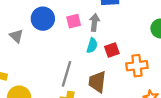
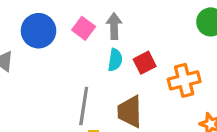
pink square: (74, 21) -> (84, 28), turned -32

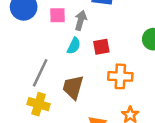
pink square: (84, 28) -> (58, 15), turned 35
red square: (145, 63) -> (101, 47), moved

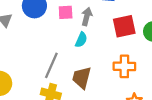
red square: (101, 47) -> (124, 26), moved, size x1.5

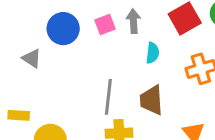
cyan semicircle: (81, 40) -> (153, 53), moved

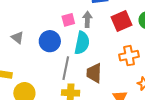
blue circle: (63, 29) -> (50, 41), moved
cyan semicircle: (153, 53) -> (82, 43), moved, size x1.6

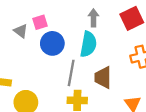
pink square: (68, 20) -> (40, 22), moved
gray triangle: (17, 38) -> (21, 31), moved

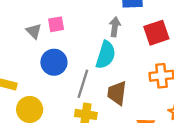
blue circle: (52, 43) -> (54, 62), moved

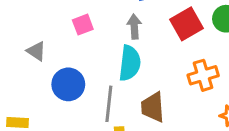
pink square: (56, 24) -> (83, 25), moved

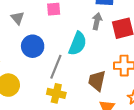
gray arrow: (134, 27) -> (97, 21), moved
brown trapezoid: (153, 107) -> (97, 81), moved

